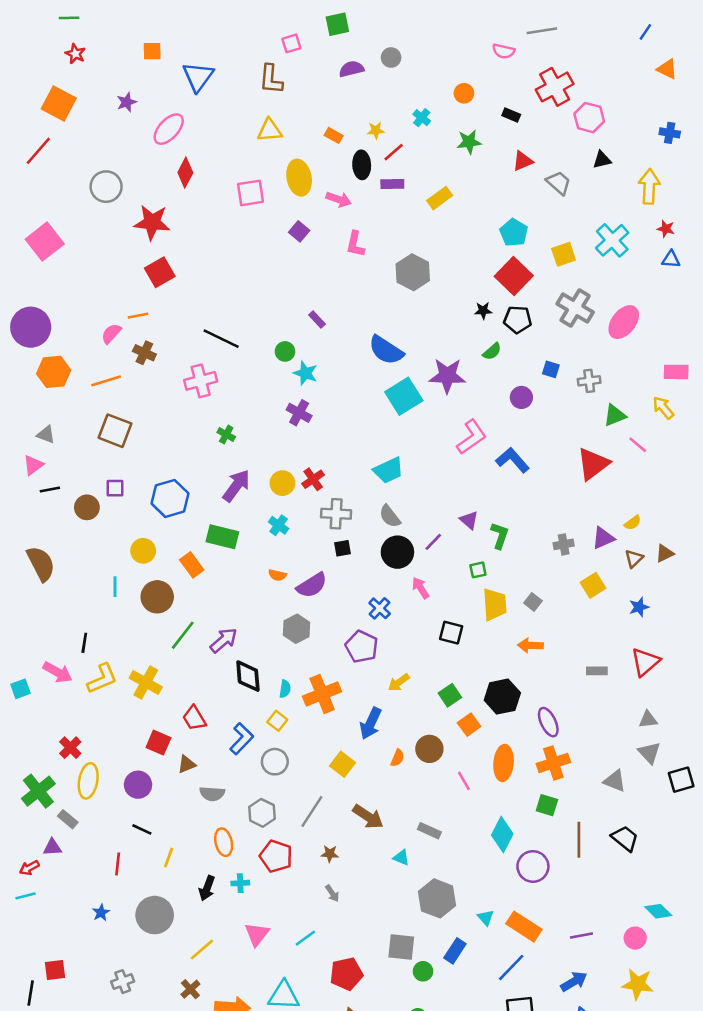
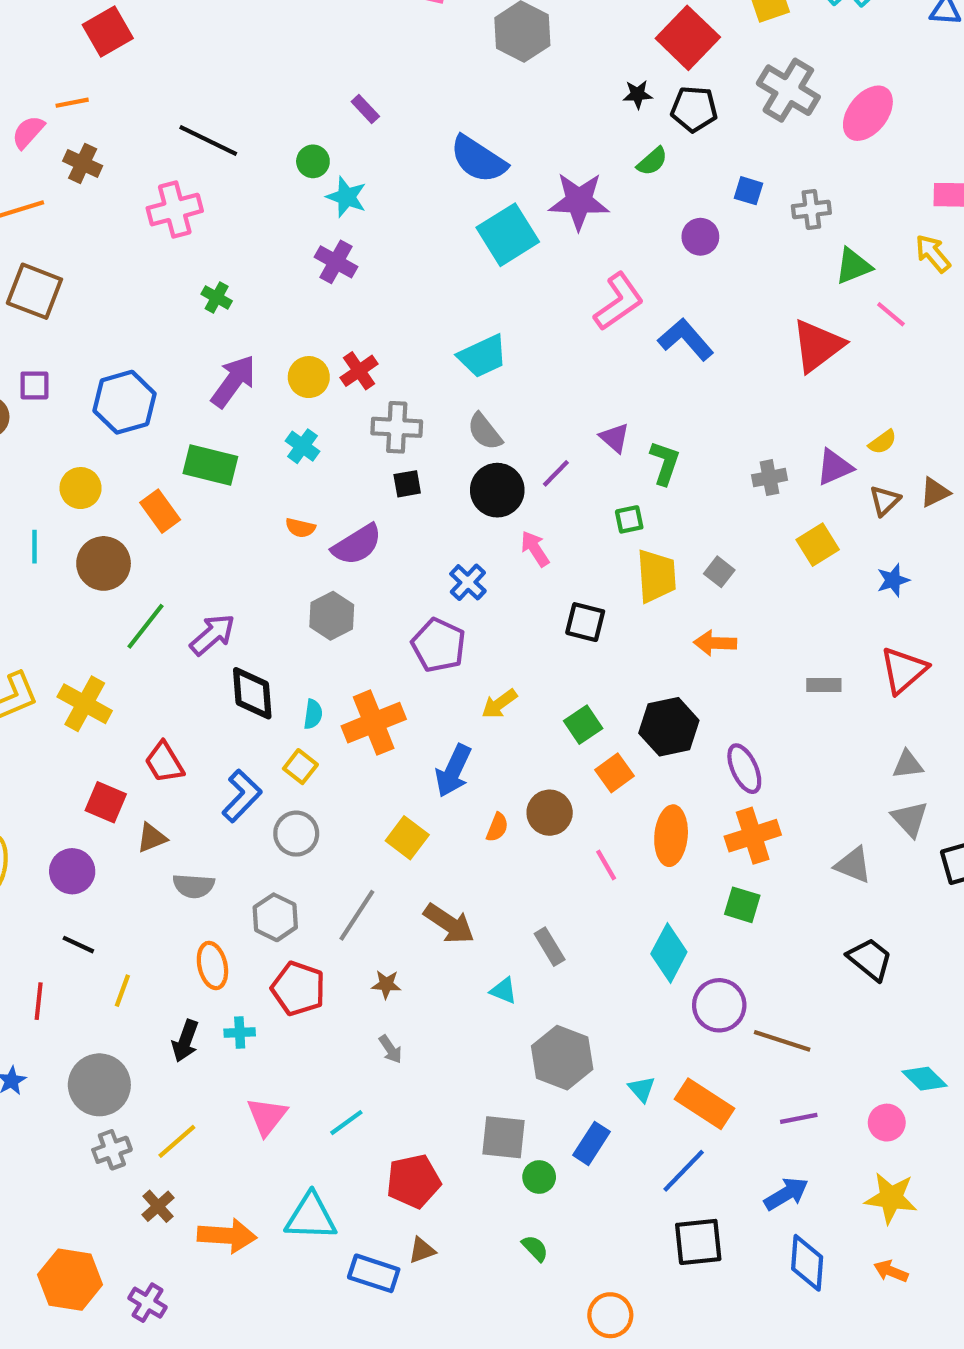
gray rectangle: (429, 831) -> (550, 947), turned 35
brown line: (579, 840) -> (782, 1041), moved, turned -72
gray cross: (123, 982) -> (112, 1150), moved

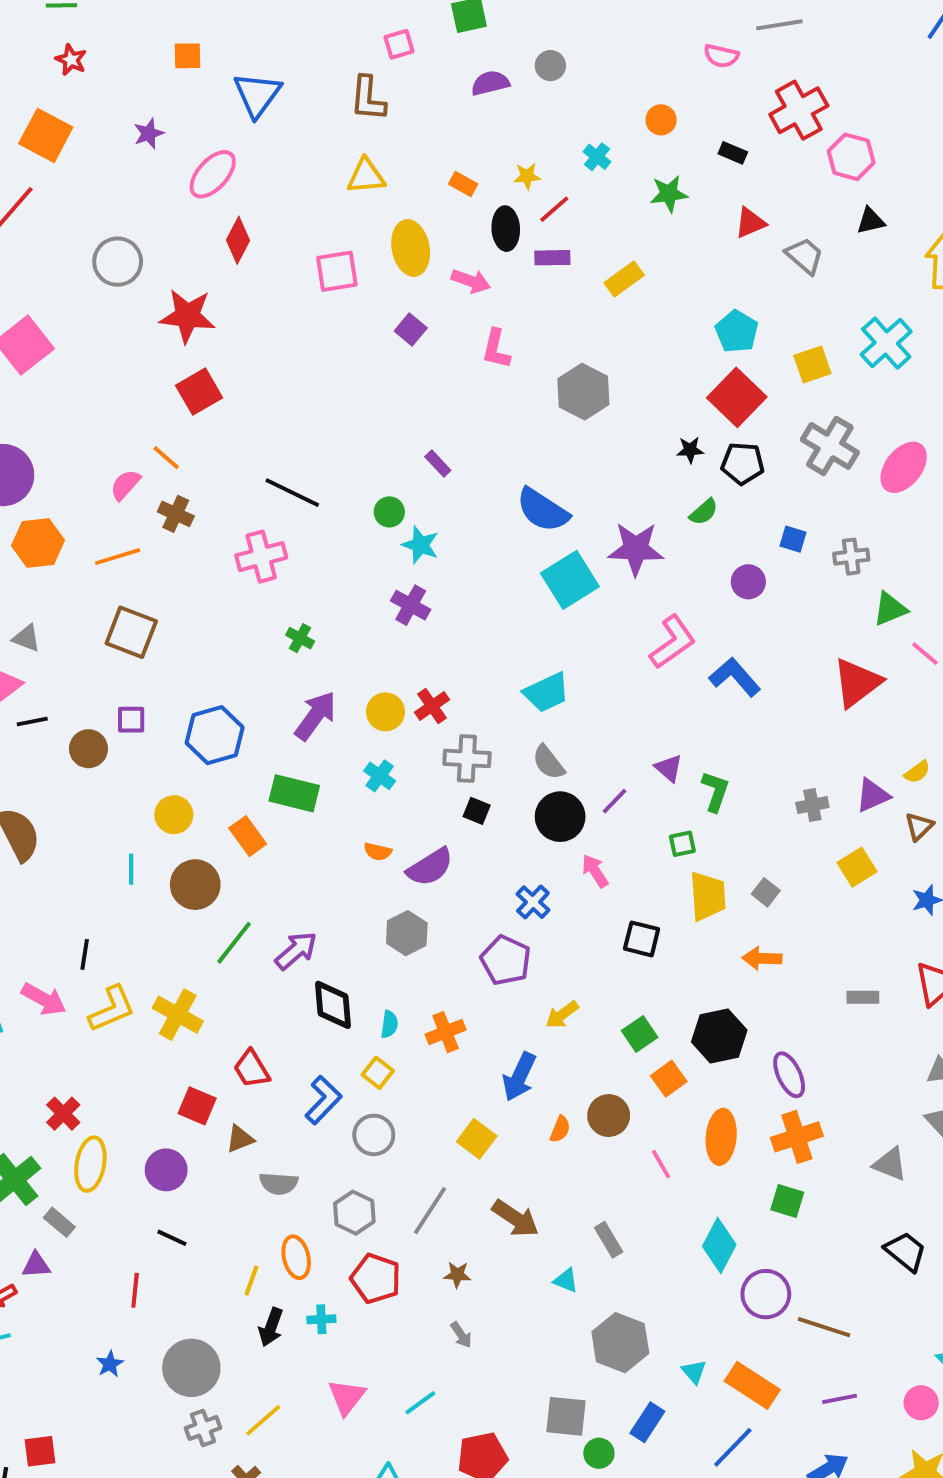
orange line: (72, 103) -> (166, 458), turned 52
black square: (407, 484) -> (477, 811), turned 32
orange cross: (374, 723) -> (446, 1032), size x0.7
yellow line: (122, 991) -> (252, 1281), moved

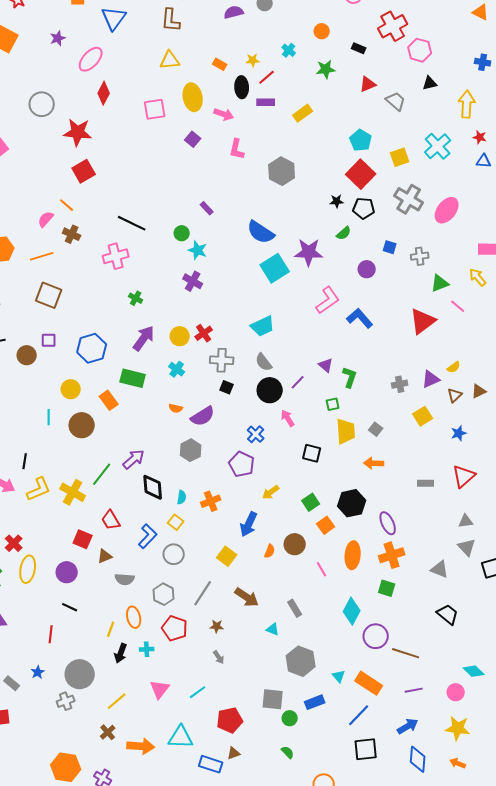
green line: (234, 943) -> (102, 474), moved
gray rectangle: (59, 1222) -> (12, 683), moved
blue rectangle: (647, 1422) -> (315, 702), turned 36
gray cross: (203, 1428) -> (66, 701), moved

